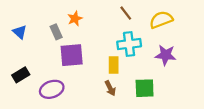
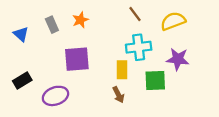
gray rectangle: (56, 32) -> (52, 25), moved
green square: (145, 88) -> (155, 80), moved

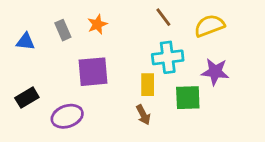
blue triangle: (21, 34) -> (25, 42), turned -35

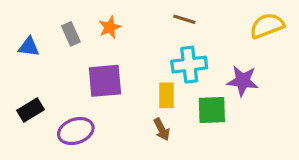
brown line: (163, 17) -> (184, 19), turned -36
yellow semicircle: (209, 26) -> (267, 26), moved

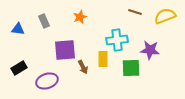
brown line: (184, 19) -> (135, 12), moved
orange star: (110, 27) -> (80, 17), moved
brown arrow: (162, 129) -> (83, 67), moved

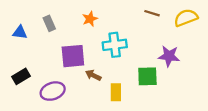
cyan cross: (117, 40) -> (115, 45), moved
yellow rectangle: (103, 59) -> (116, 92), moved
brown arrow: (83, 67) -> (93, 75), turned 144

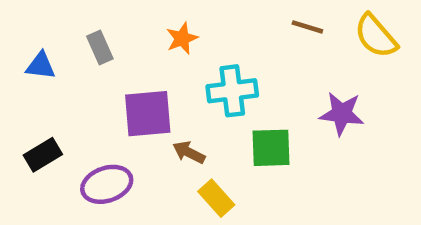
yellow semicircle: (186, 18) -> (376, 36), turned -110
green square: (147, 76) -> (271, 148), moved
yellow rectangle: (116, 92) -> (216, 198), moved, turned -42

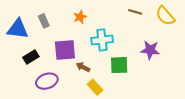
blue triangle: (41, 66) -> (18, 29), size x1.6
black rectangle: (43, 155) -> (31, 57), moved

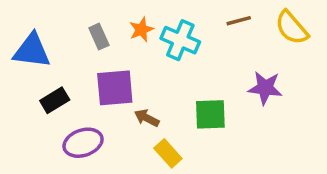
brown line: (135, 12) -> (239, 21), turned -32
gray rectangle: (44, 21) -> (99, 37), moved
cyan cross: (102, 40) -> (180, 40), moved, turned 30

